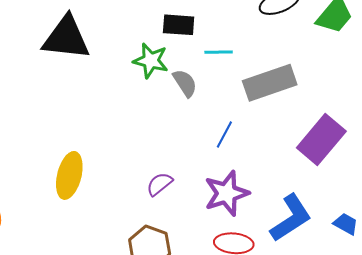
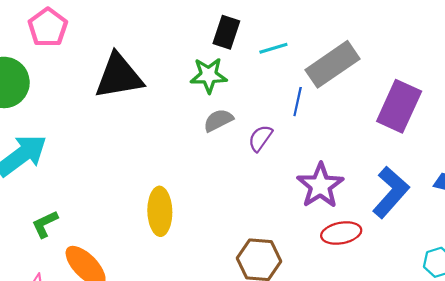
black rectangle: (179, 25) -> (226, 32), turned -60
gray semicircle: (185, 83) -> (218, 120), moved, turned -68
blue line: (224, 134) -> (298, 102), moved
purple semicircle: (159, 184) -> (260, 138), moved

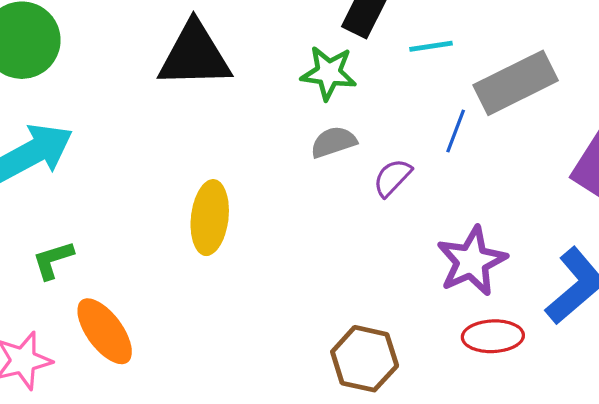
yellow ellipse: (160, 211) -> (210, 218), moved

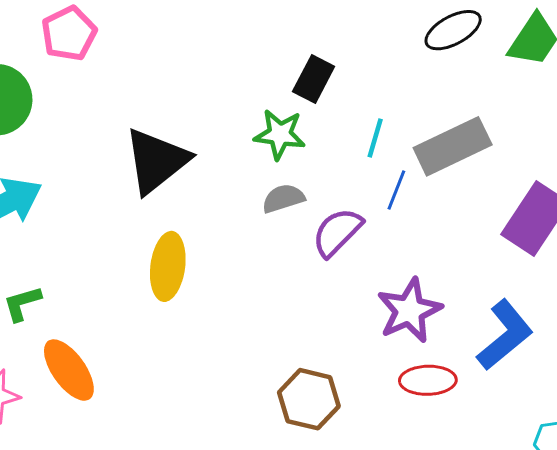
cyan line: (431, 46) -> (375, 138), moved, turned -66
black triangle: (195, 55) -> (156, 161), moved, turned -38
purple semicircle: (392, 178) -> (337, 232), size x1.4

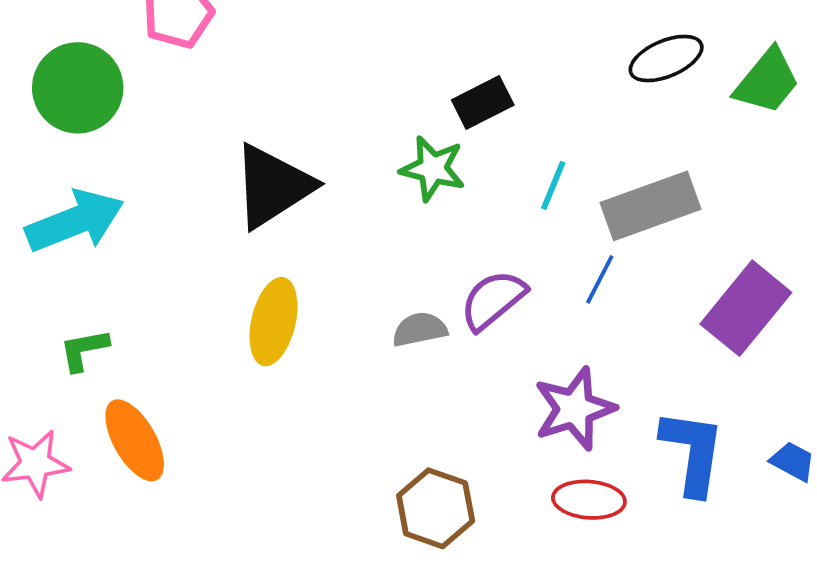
black rectangle: (314, 79) -> (483, 103), turned 30
blue line: (396, 190) -> (600, 279), moved
gray semicircle: (283, 198) -> (420, 329), moved
blue L-shape: (505, 335) -> (693, 452), turned -48

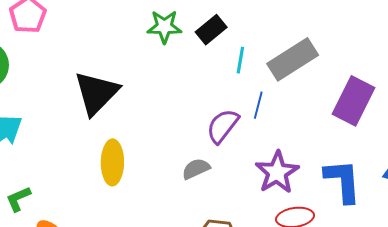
black rectangle: (483, 103) -> (211, 30), moved
green star: (433, 168) -> (164, 27), moved
blue line: (600, 279) -> (258, 105), moved
gray semicircle: (420, 329) -> (196, 169), moved

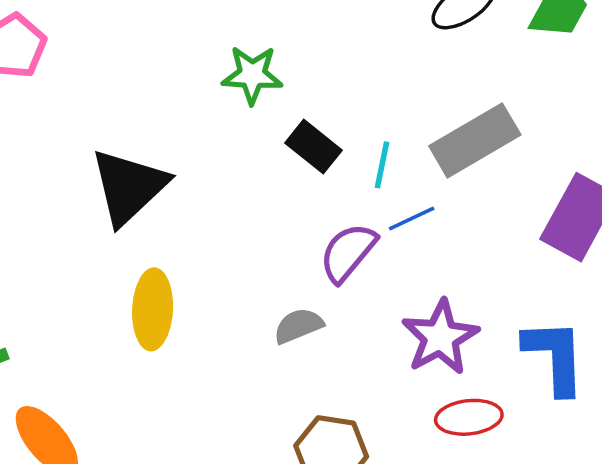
black rectangle: (211, 30) -> (313, 147), moved, turned 76
cyan line: (240, 60) -> (382, 165), moved
blue line: (258, 105) -> (412, 218), turned 48

